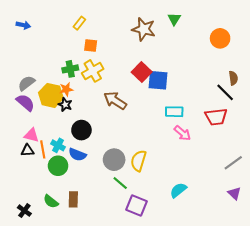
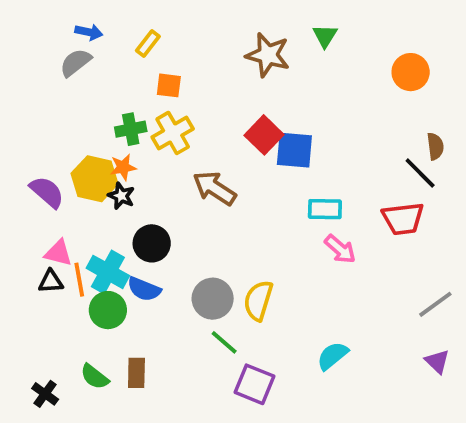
blue arrow: (23, 25) -> (89, 32), moved
gray semicircle: (26, 83) -> (76, 63), moved
cyan cross: (58, 145) -> (108, 272), size x1.5

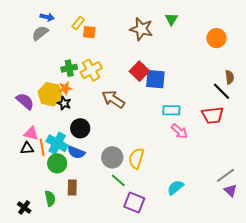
orange square: (169, 85) -> (89, 32), moved
gray line: (435, 304) -> (226, 175), moved
brown rectangle: (136, 373) -> (72, 187), moved
green semicircle: (95, 377) -> (50, 198), turned -140

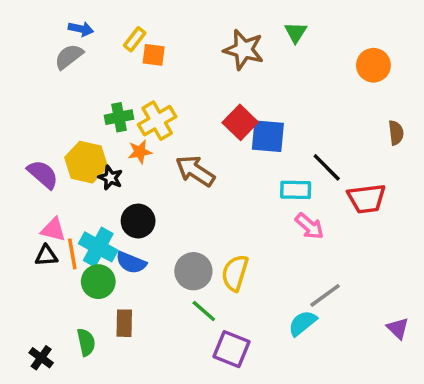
orange star: (65, 88) -> (140, 152), moved
black line: (222, 91) -> (327, 167), moved
gray line: (226, 175) -> (325, 295), moved

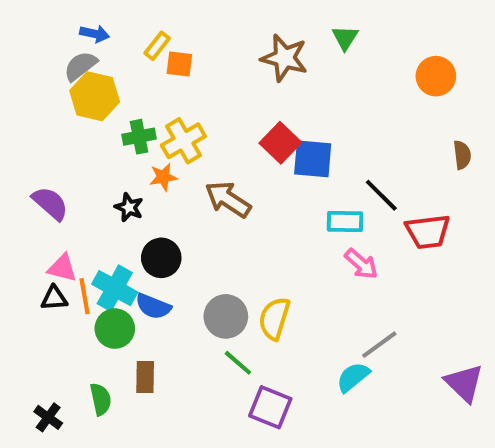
yellow hexagon: (86, 162) -> (95, 96), moved
purple triangle: (398, 328) -> (464, 383), size x1.5

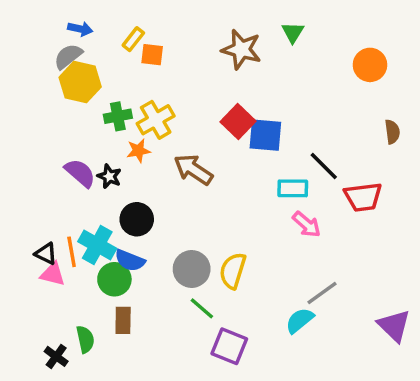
purple semicircle: (50, 203) -> (80, 173), moved
pink triangle: (62, 268) -> (53, 274), moved
black triangle: (54, 298) -> (46, 254), turned 30
green circle: (115, 329) -> (114, 279), moved
black cross: (48, 417) -> (56, 356), moved

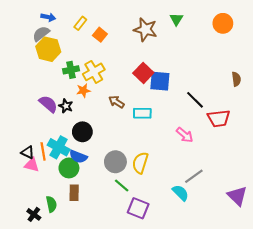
orange square: (152, 55) -> (100, 35), moved, turned 32
orange circle: (370, 65) -> (223, 23), moved
brown arrow: (193, 170) -> (116, 102), size x0.7
cyan rectangle: (293, 188) -> (142, 113), moved
cyan semicircle: (300, 320) -> (181, 193), turned 84

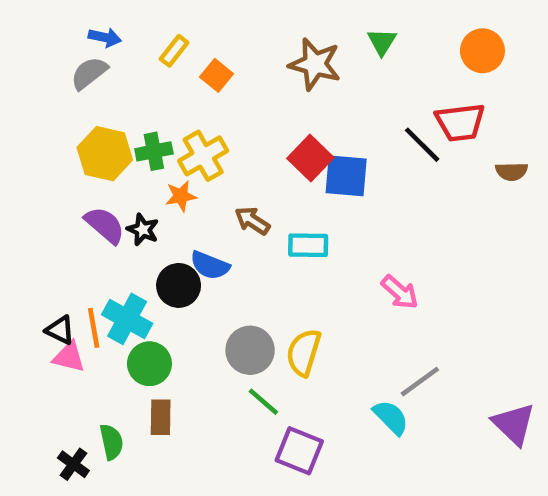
yellow hexagon: (48, 49) -> (105, 154), moved
brown semicircle: (236, 79) -> (512, 171), turned 96
black line: (195, 100) -> (422, 145), moved
red trapezoid: (219, 118) -> (460, 122), moved
blue semicircle: (78, 157) -> (210, 265), moved

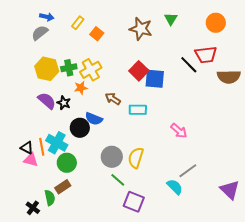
brown semicircle: (512, 171) -> (229, 77), size x1.6
brown rectangle: (161, 417) -> (63, 187), moved, turned 56

